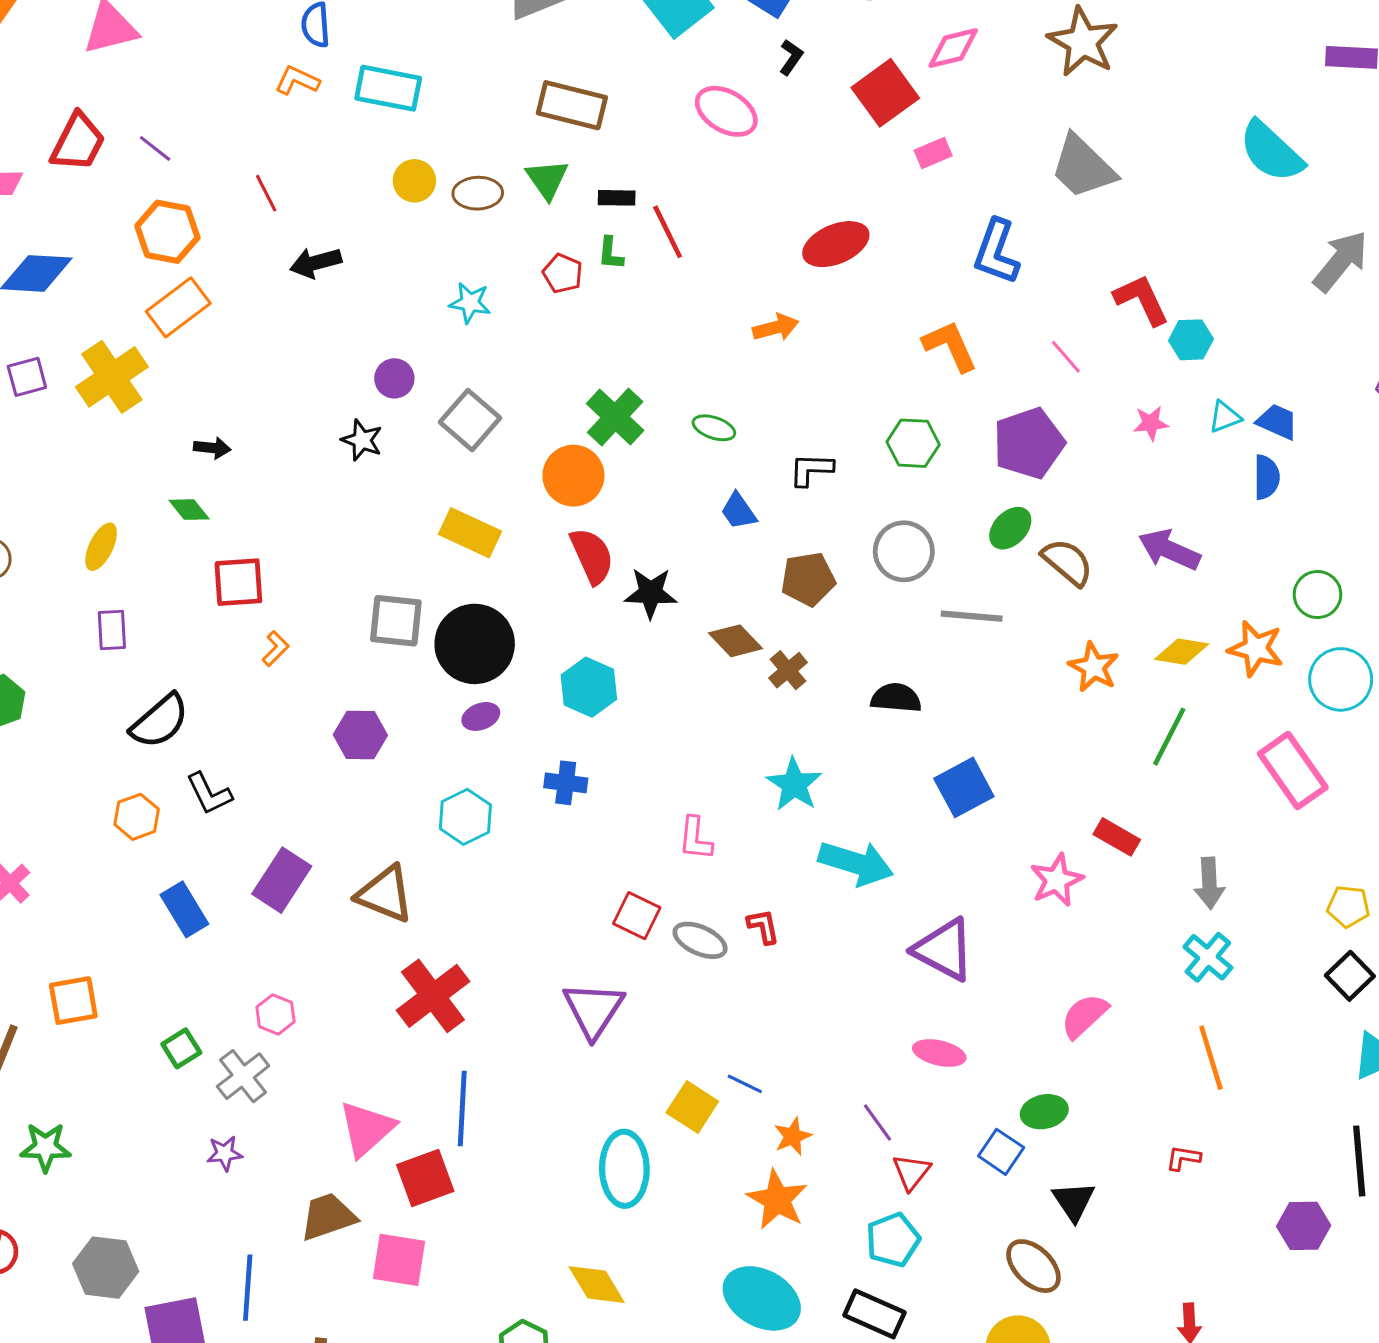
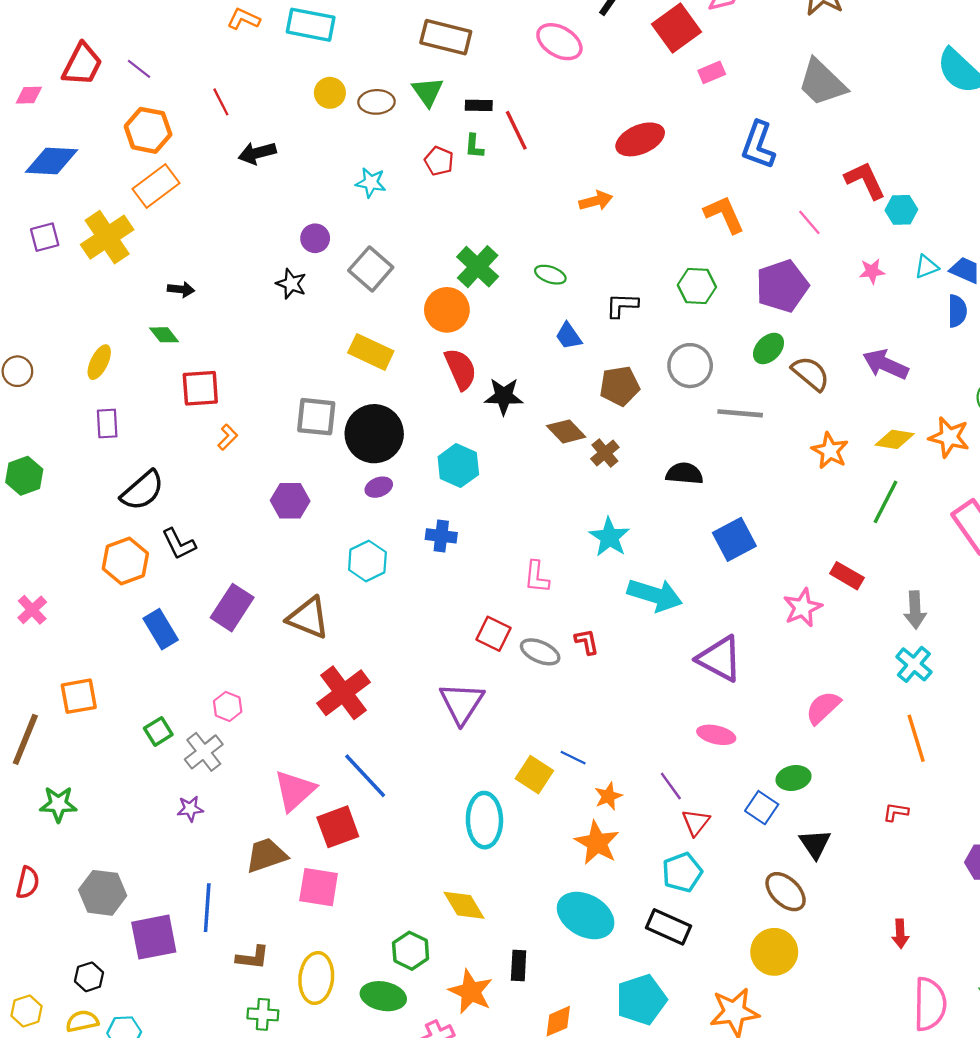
orange hexagon: (137, 817) -> (125, 561), size x1.4
blue line: (462, 1109) -> (365, 776), turned -46

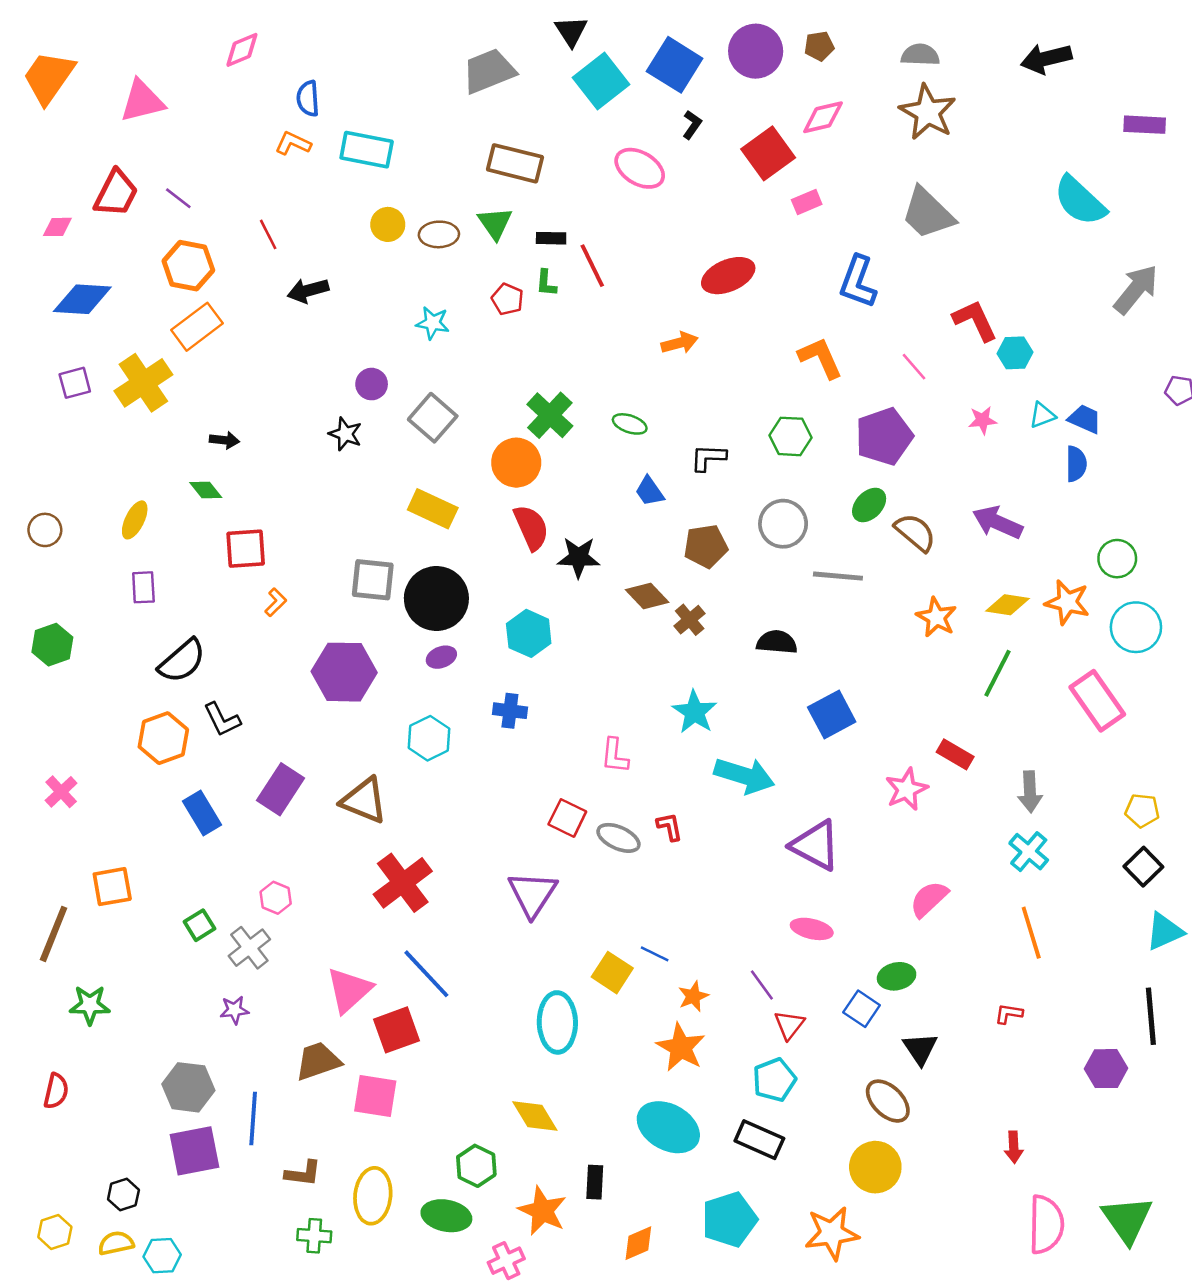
purple hexagon: (290, 501) -> (344, 672), size x1.5
gray hexagon: (103, 893) -> (188, 1087), moved

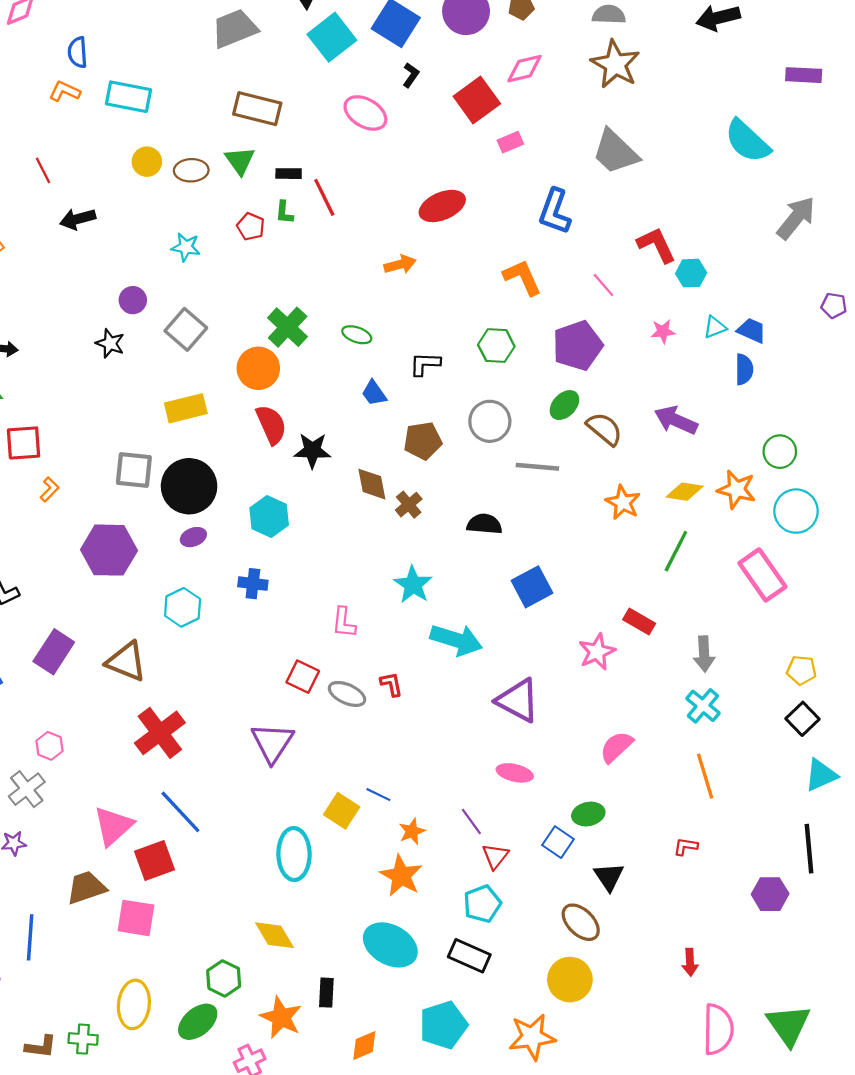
yellow rectangle: (433, 509) -> (186, 408), turned -39
brown diamond: (647, 596) -> (372, 484), turned 33
brown L-shape: (303, 1173) -> (41, 1047), moved
green ellipse: (446, 1216) -> (198, 1022), turned -51

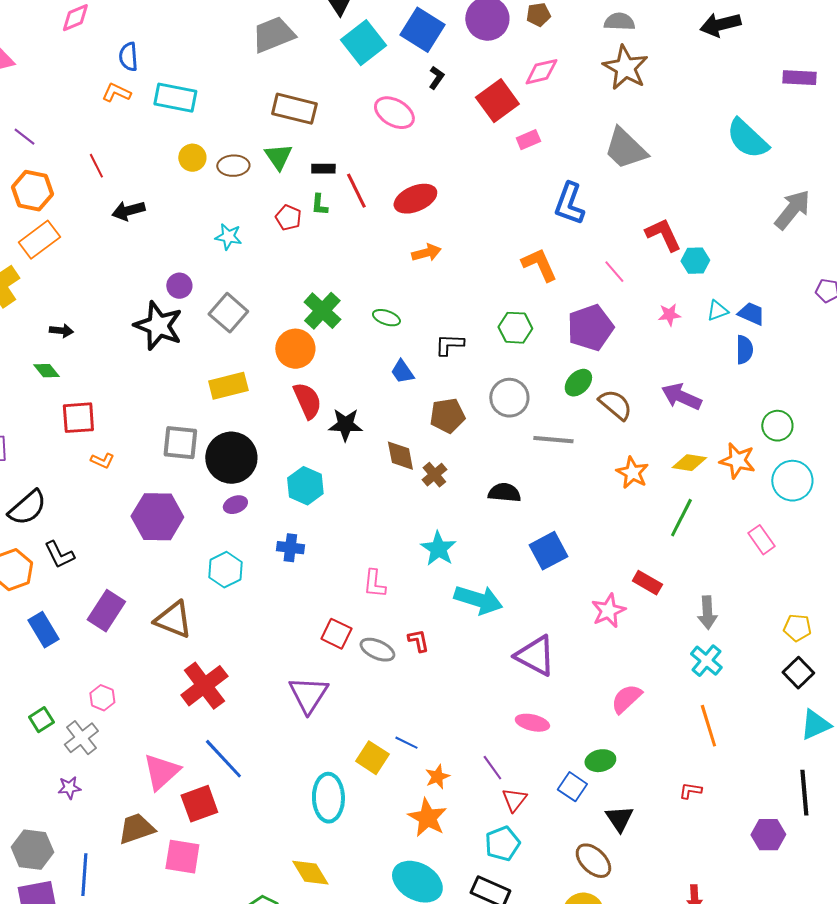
red ellipse: (442, 206) -> (415, 199), moved
black star: (110, 343) -> (158, 326), size x1.8
orange L-shape: (49, 489) -> (102, 461), turned 70
pink rectangle: (762, 575) -> (761, 540), size x0.6

